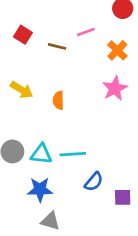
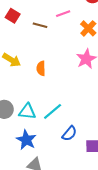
cyan line: (73, 154) -> (53, 111), turned -36
blue star: (40, 190) -> (26, 140), turned 30

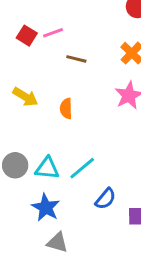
pink line: (63, 14) -> (53, 33), moved
brown line: (40, 25) -> (76, 59), moved

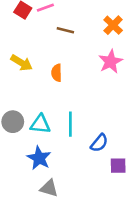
cyan line: (82, 168) -> (70, 124), turned -50
blue semicircle: (105, 199) -> (99, 143), moved

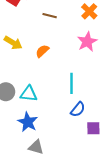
orange semicircle: (57, 73) -> (42, 51), turned 48
cyan line: (70, 124) -> (72, 83), moved

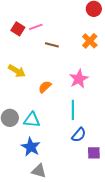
pink star: (87, 42) -> (79, 79), moved
orange semicircle: (42, 51) -> (45, 87), moved

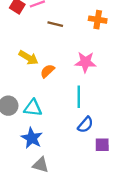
orange cross: (90, 41) -> (98, 20), turned -35
yellow arrow: (17, 71) -> (28, 58), moved
pink star: (79, 79) -> (85, 62), turned 30

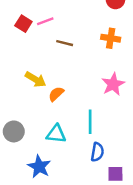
pink star: (85, 62) -> (113, 84), moved, turned -30
cyan triangle: (33, 108) -> (56, 134), moved
blue semicircle: (85, 125) -> (97, 152), turned -30

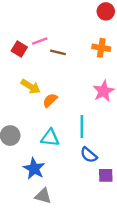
pink line: (45, 21) -> (40, 41), moved
red square: (23, 24) -> (19, 49), moved
blue semicircle: (97, 152) -> (89, 155), turned 120

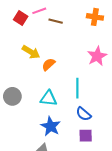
blue star: (34, 169) -> (51, 126), moved
purple square: (106, 175) -> (86, 136), moved

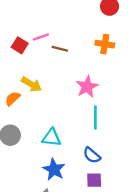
pink star: (97, 56) -> (87, 87), moved
orange semicircle: (48, 64) -> (13, 99), moved
cyan line: (77, 88) -> (95, 117), moved

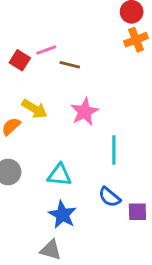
orange cross: (105, 44) -> (136, 40), moved, turned -30
pink star: (87, 87) -> (85, 112), moved
purple square: (94, 180) -> (137, 212), moved

